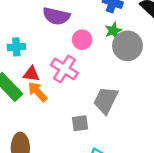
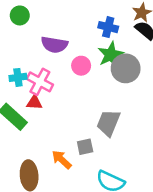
green star: (113, 31) -> (111, 55), size x1.5
pink cross: (64, 69) -> (40, 82), moved
orange arrow: (37, 92) -> (62, 160), moved

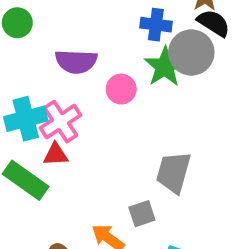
gray circle: (126, 68) -> (191, 53), moved
cyan cross: (18, 77) -> (26, 119), size x1.5
pink cross: (40, 82) -> (60, 122), turned 35

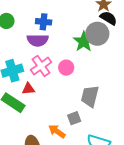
blue cross: (156, 25) -> (44, 22), moved
pink circle: (121, 89) -> (66, 68), moved
pink cross: (60, 122) -> (41, 66), moved

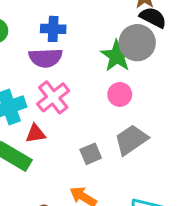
pink circle: (66, 68) -> (120, 94), moved
gray trapezoid: (90, 96) -> (131, 140), turned 45
gray square: (74, 118) -> (91, 154), moved

